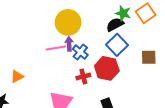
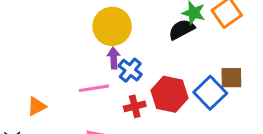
blue square: (117, 45) -> (210, 93), moved
pink line: (56, 48) -> (94, 88), moved

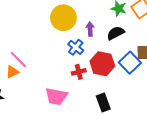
black semicircle: (182, 29) -> (116, 33), moved
purple arrow: (114, 58) -> (90, 29), moved
pink line: (94, 88) -> (18, 60), moved, turned 54

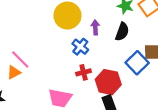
black semicircle: (116, 33) -> (122, 32), turned 138
red hexagon: (102, 64) -> (108, 82), moved

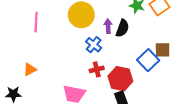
black semicircle: (122, 32) -> (122, 28), moved
pink line: (20, 60) -> (36, 22), moved, turned 48

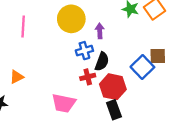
black semicircle: (122, 28) -> (102, 62), moved
blue cross: (94, 45) -> (84, 51), turned 35

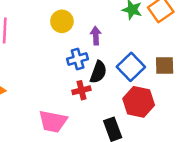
yellow circle: (71, 19) -> (62, 21), size x0.7
blue square: (142, 67) -> (131, 67), moved
red hexagon: (113, 87) -> (139, 102), moved

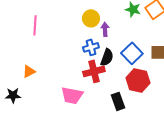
yellow circle: (62, 21) -> (91, 18), moved
red cross: (81, 90) -> (94, 71), size x1.5

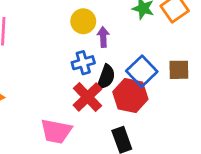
red cross: (94, 71) -> (88, 97), turned -30
red hexagon: (138, 80) -> (130, 96), moved

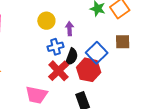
yellow circle: (83, 21) -> (46, 21), moved
brown square: (179, 70) -> (123, 42), moved

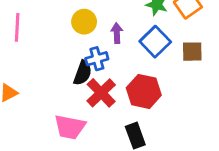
blue square: (97, 53) -> (155, 42), moved
black semicircle: (72, 57) -> (83, 73), moved

